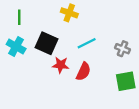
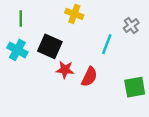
cyan line: (87, 43) -> (107, 44), moved, turned -42
gray cross: (122, 49) -> (131, 26), moved, turned 32

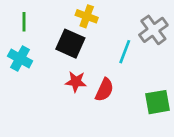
gray cross: (131, 26) -> (153, 30), size x1.5
black square: (50, 46) -> (70, 44), moved

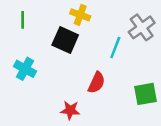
cyan cross: (20, 58) -> (25, 69), moved
red star: (76, 82) -> (70, 110), moved

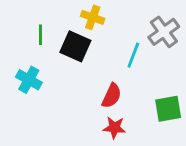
green line: (23, 20) -> (40, 35), moved
red star: (70, 110) -> (114, 128), moved

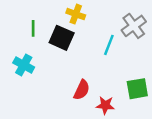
red semicircle: (112, 96) -> (82, 90), moved
red star: (114, 128) -> (105, 105), moved

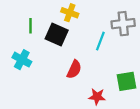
gray cross: (134, 26) -> (123, 24), turned 30
red semicircle: (82, 90) -> (74, 69), moved

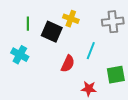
yellow cross: (70, 13) -> (71, 19), moved
cyan line: (100, 41) -> (91, 51), moved

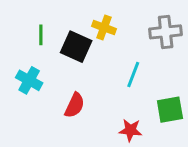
red semicircle: (68, 64) -> (75, 105), moved

